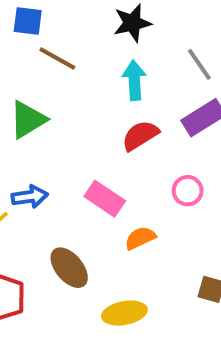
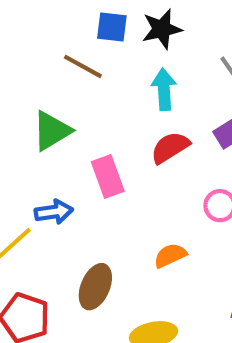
blue square: (28, 21) -> (112, 27), moved
pink rectangle: (105, 199) -> (108, 177), moved, turned 36
brown ellipse: (69, 268) -> (95, 287), turned 63

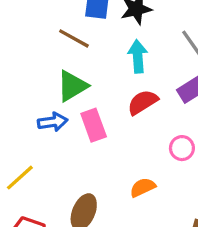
green triangle: (52, 131) -> (72, 86), moved
blue arrow: (54, 212) -> (53, 122), moved

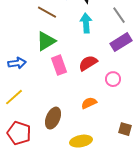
red semicircle: (143, 102) -> (88, 63), moved
blue arrow: (53, 122) -> (17, 63), moved

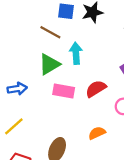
cyan arrow: (86, 23) -> (76, 53), moved
pink rectangle: (59, 65) -> (64, 91), turned -60

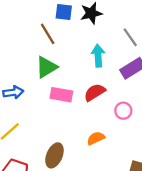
brown line: (50, 32) -> (48, 34), turned 30
cyan arrow: (76, 53) -> (98, 56), moved

